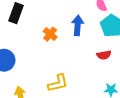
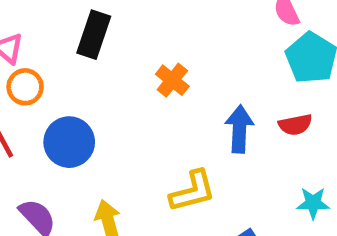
blue arrow: (78, 25) -> (239, 129), moved

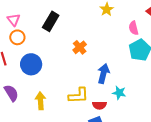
red semicircle: (295, 125) -> (99, 105), moved
cyan star: (313, 203) -> (119, 93), moved

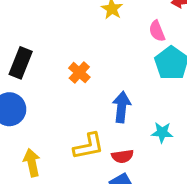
black rectangle: (51, 21) -> (21, 63), moved
cyan star: (119, 93) -> (162, 132), moved

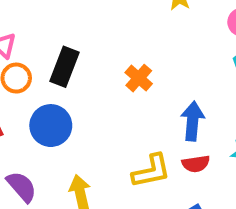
red semicircle: (122, 156) -> (196, 164), moved

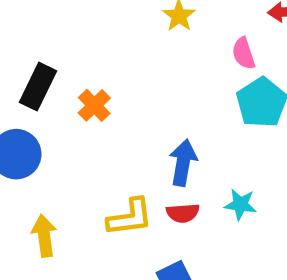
orange cross: (139, 78) -> (94, 105), moved

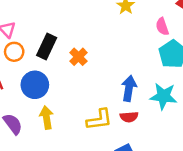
cyan star: (240, 204) -> (163, 96), moved, size x1.5
yellow arrow: (44, 236) -> (46, 118), moved

